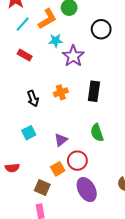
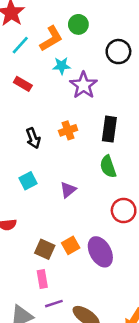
green semicircle: (97, 133) -> (108, 167), moved
red circle: (77, 161) -> (124, 211), moved
orange square: (58, 169) -> (71, 245), moved

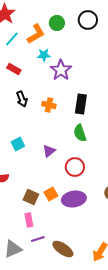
black circle: (118, 52) -> (88, 20), moved
orange cross: (68, 130) -> (49, 105), turned 32
black arrow: (33, 138) -> (22, 99), moved
red circle: (124, 211) -> (75, 167), moved
purple ellipse: (100, 252) -> (74, 199), turned -70

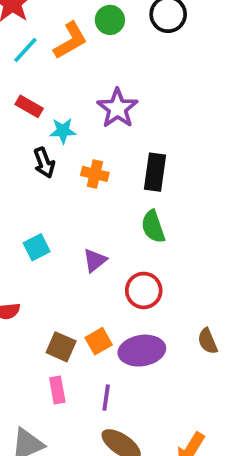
cyan star: (44, 55) -> (63, 131), moved
purple line: (38, 239) -> (106, 398), moved, turned -64

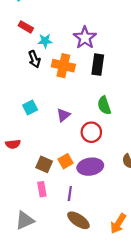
purple star: (117, 108) -> (85, 38), moved
orange cross: (95, 174) -> (63, 66), size x1.5
green semicircle: (153, 227) -> (104, 105), moved

